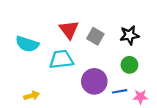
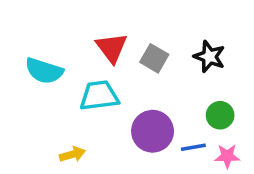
black star: (129, 35) -> (209, 57), turned 30
green circle: (129, 65) -> (220, 115), moved
yellow arrow: (32, 96) -> (73, 154), moved

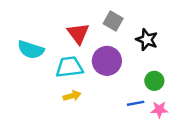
gray square: (154, 58) -> (113, 21), moved
purple circle: (153, 131) -> (107, 61), moved
yellow arrow: (73, 154) -> (72, 96), moved

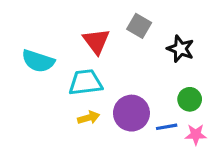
purple circle: (107, 61) -> (131, 113), moved

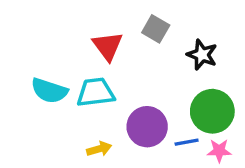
cyan semicircle: (38, 61) -> (49, 91), moved
green circle: (190, 99) -> (212, 111), size x1.6
yellow arrow: (89, 118) -> (99, 149), moved

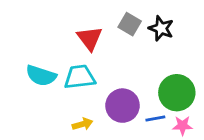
black star: (202, 55) -> (161, 28), moved

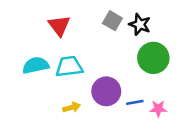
red triangle: (90, 38) -> (59, 26), moved
cyan semicircle: (41, 76) -> (36, 65), turned 150
green circle: (177, 93) -> (153, 58), moved

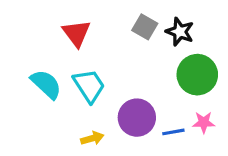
cyan semicircle: (36, 65) -> (46, 84), turned 55
cyan trapezoid: (69, 67) -> (89, 86), turned 64
pink star: (158, 109) -> (204, 122), moved

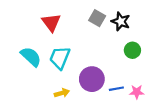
green circle: (197, 75) -> (132, 50), size x0.6
cyan trapezoid: (89, 86) -> (60, 58), turned -125
pink star: (204, 122) -> (137, 92), moved

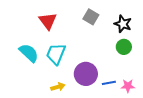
black star: (121, 21) -> (123, 24), moved

